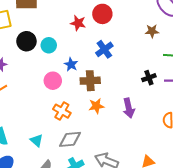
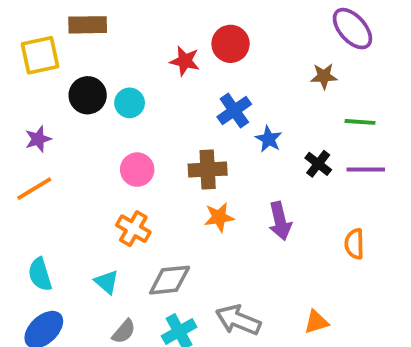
blue star: (71, 65) -> (269, 139), moved
black cross: (149, 78) -> (318, 164), turned -32
orange cross: (62, 111) -> (133, 229), moved

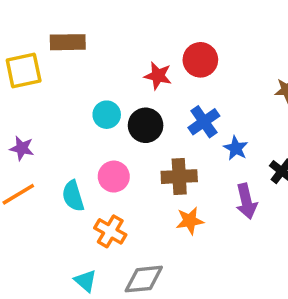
black circle: (88, 95) -> (146, 125), moved
purple star: (38, 139) -> (22, 148), turned 30
purple arrow: (280, 221) -> (246, 201), moved
cyan semicircle: (40, 274) -> (73, 196), moved

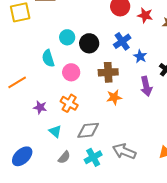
red star: (158, 76) -> (145, 15), moved
purple star: (22, 148) -> (40, 107), moved
cyan semicircle: (73, 196) -> (48, 58), moved

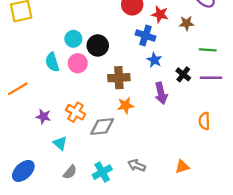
blue cross: (122, 41) -> (145, 35), moved, turned -36
pink circle: (71, 72) -> (78, 63), moved
gray diamond: (88, 130) -> (102, 127), moved
gray arrow: (124, 151) -> (137, 165), size x0.7

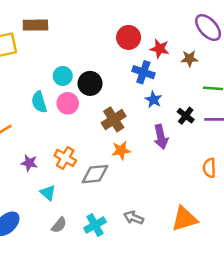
brown cross: (119, 78) -> (114, 119), turned -30
orange triangle: (182, 167) -> (184, 219), size x1.6

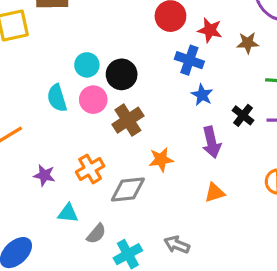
brown cross: (114, 119) -> (128, 120), moved
orange cross: (65, 158) -> (90, 169), turned 30
cyan triangle: (48, 193) -> (68, 213), turned -35
orange triangle: (184, 219) -> (215, 193), moved, size x0.6
gray semicircle: (59, 225) -> (96, 234), moved

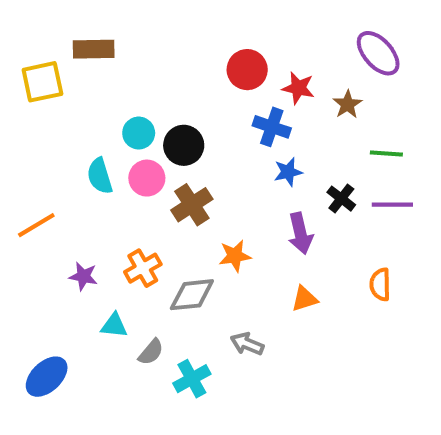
brown star: (248, 43) -> (347, 104), turned -30
blue star: (202, 95) -> (288, 172), turned 30
gray arrow: (177, 245) -> (247, 344), moved

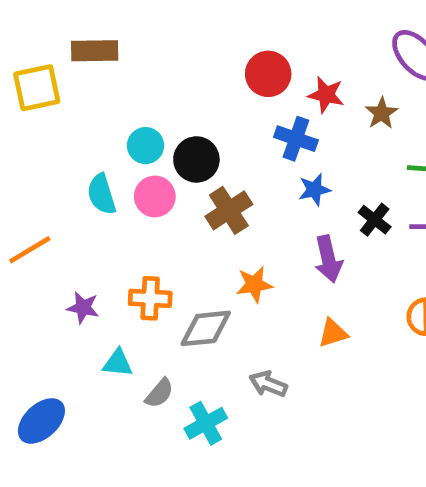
brown cross: (192, 205) -> (229, 210), moved
orange cross: (143, 268) -> (150, 298), turned 33

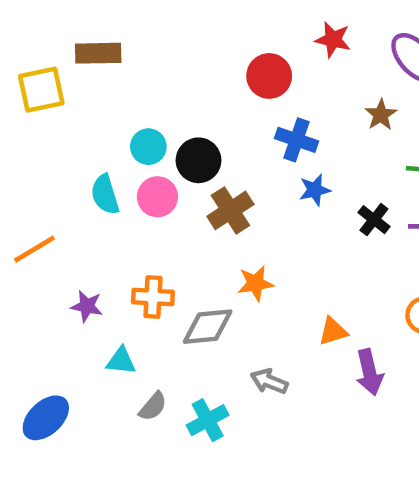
red star: (326, 95) -> (333, 40), moved
purple arrow: (328, 259) -> (369, 372), moved
gray semicircle: (159, 393) -> (153, 406), moved

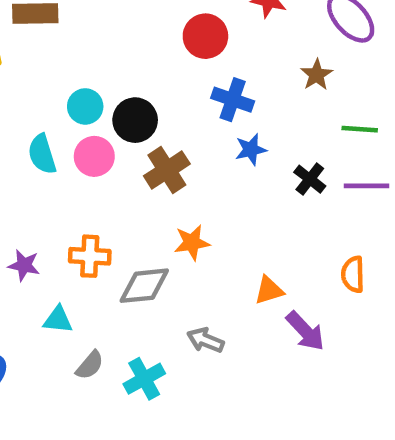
purple arrow: (369, 372) -> (305, 331), turned -30

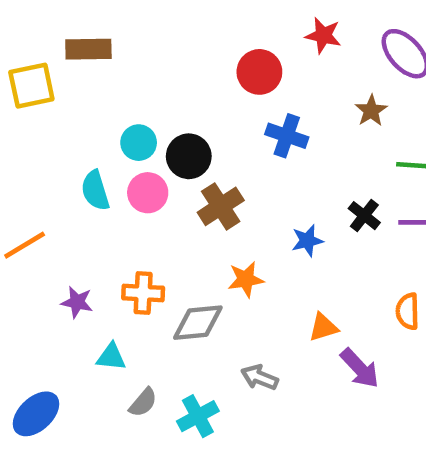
blue star: (251, 150) -> (307, 241), moved

